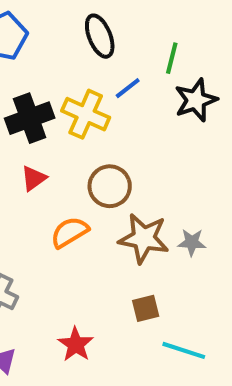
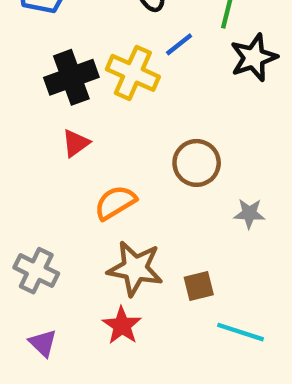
brown circle: (110, 186) -> (197, 163), moved
brown star: (144, 238) -> (135, 268), moved

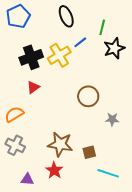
yellow cross: (133, 73) -> (59, 55), turned 35
orange semicircle: (115, 203) -> (14, 114), moved
purple triangle: (43, 343) -> (27, 179), moved, turned -40

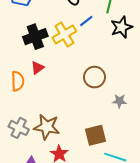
orange semicircle: (14, 114) -> (18, 81), moved, turned 120
brown star: (60, 144) -> (47, 127), moved
brown square: (89, 152) -> (96, 135), size x1.5

